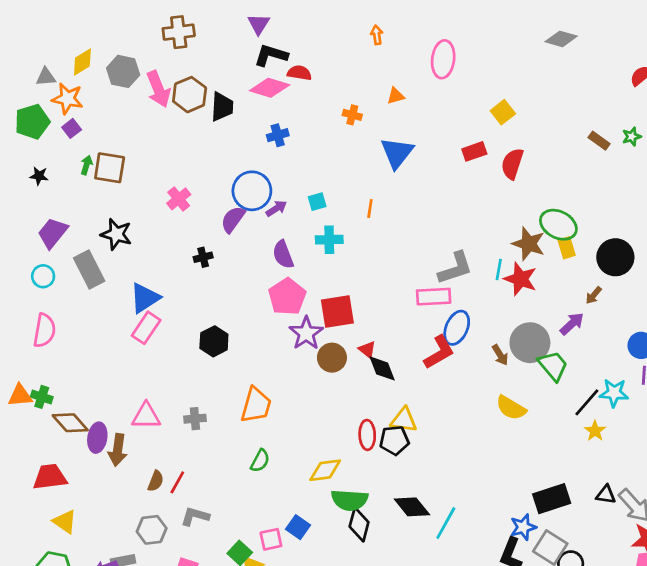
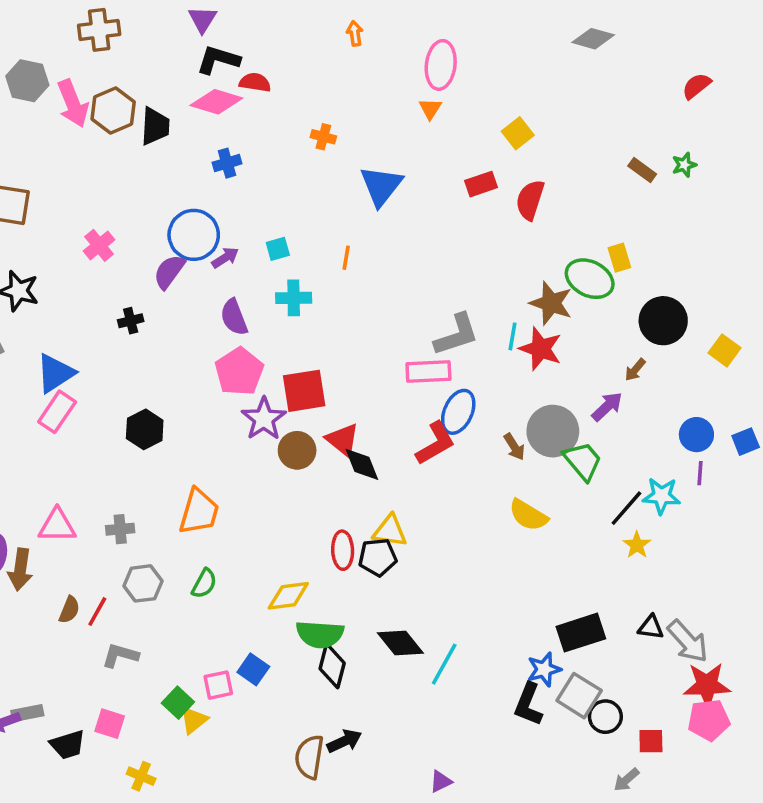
orange triangle: (396, 96) -> (430, 109), moved, turned -42
yellow rectangle: (567, 248) -> (619, 258), moved
red triangle: (367, 349) -> (343, 440), size x1.5
gray hexagon: (152, 530) -> (143, 583), moved

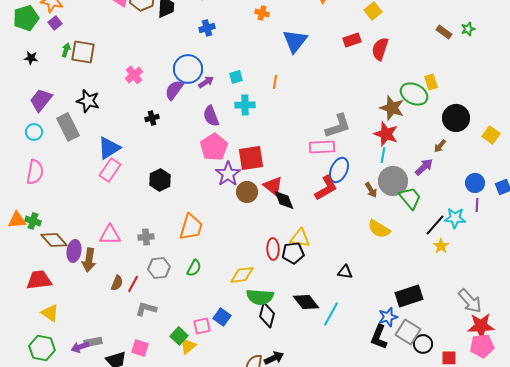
cyan line: (513, 336) -> (383, 155), moved
black triangle: (651, 627) -> (345, 272), moved

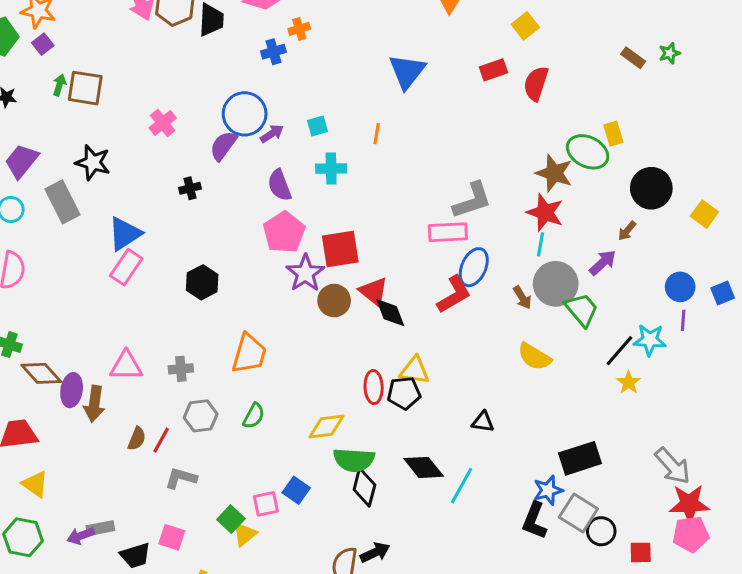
orange cross: (262, 13) -> (299, 29), moved, turned -32

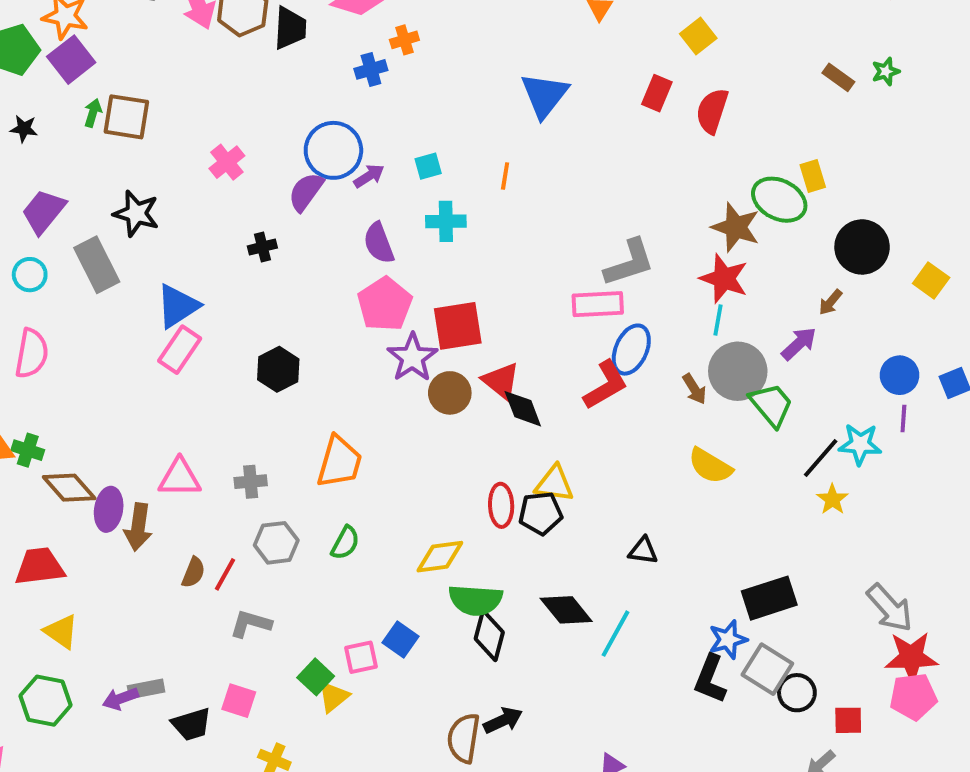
purple square: (43, 44) -> (71, 60), size x1.6
red rectangle: (493, 70) -> (657, 93), turned -48

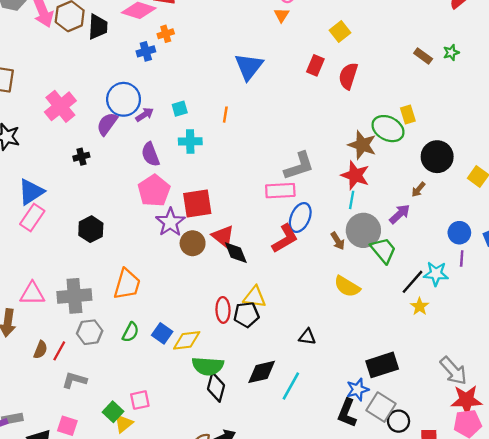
pink cross: (227, 162) -> (60, 106), size x1.5
gray cross: (251, 482) -> (74, 296), size x1.8
black diamond: (566, 610) -> (262, 372), turned -64
blue square: (401, 639) -> (162, 333), moved

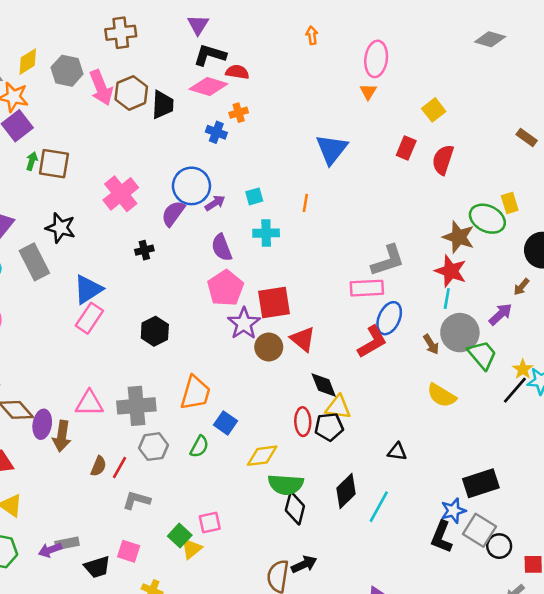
blue cross: (146, 51) -> (216, 132), turned 36
black diamond: (236, 253) -> (324, 385), moved
yellow star: (420, 306) -> (523, 369), moved
blue square: (162, 333) -> (226, 423), moved
black diamond: (262, 372) -> (346, 491), turned -32

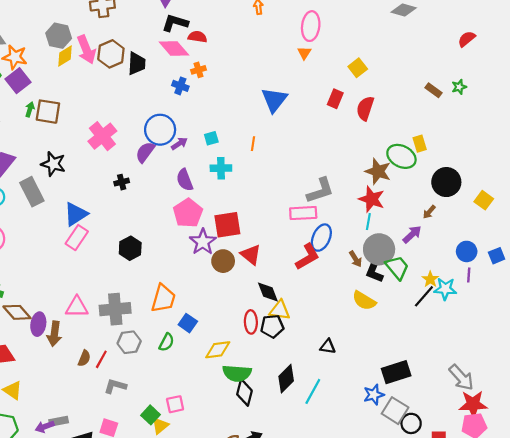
yellow diamond: (28, 62) -> (65, 56), moved
pink diamond: (208, 86) -> (174, 49), turned 32
black L-shape: (442, 537) -> (375, 270), moved

